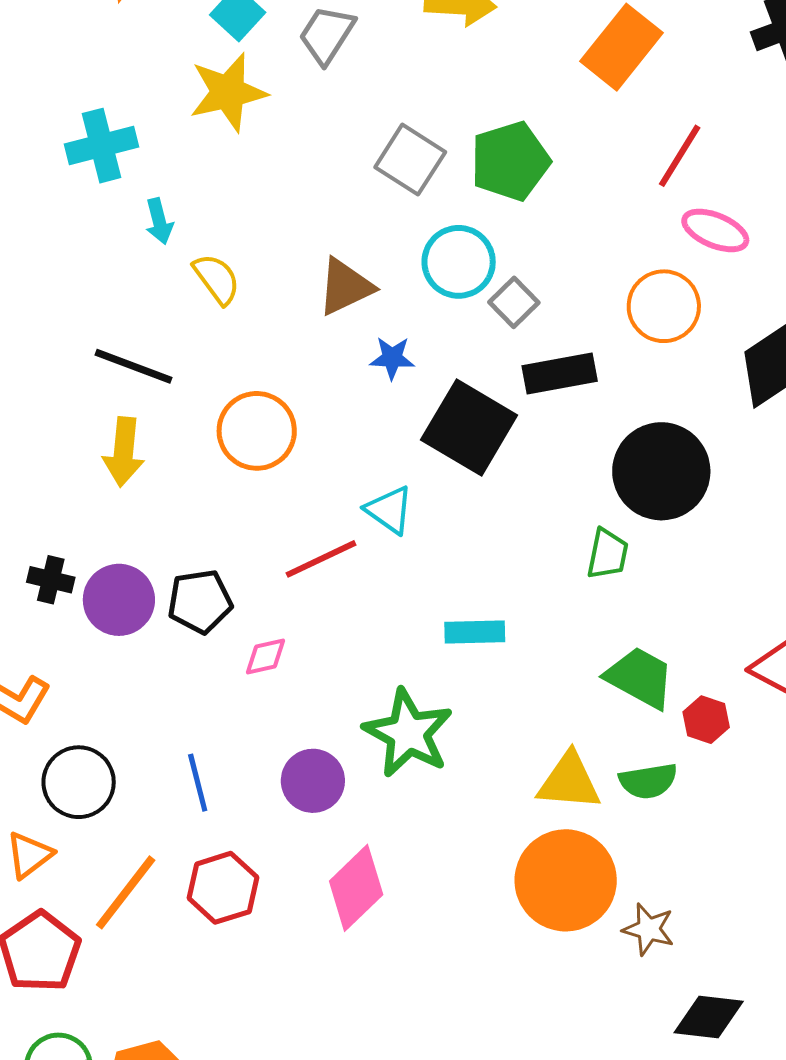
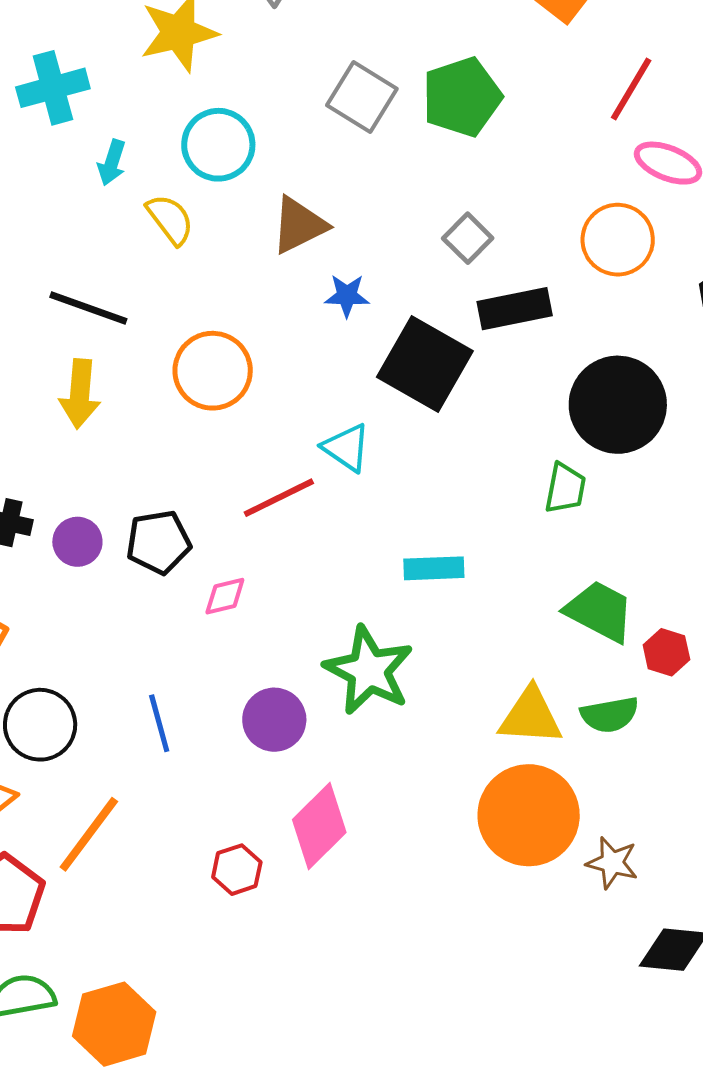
cyan arrow: (159, 221) -> (112, 163), turned 33
cyan circle: (459, 262) -> (218, 145), moved
purple circle: (119, 600) -> (77, 542), size x0.7
red hexagon: (223, 888) -> (237, 870), moved, size x0.7

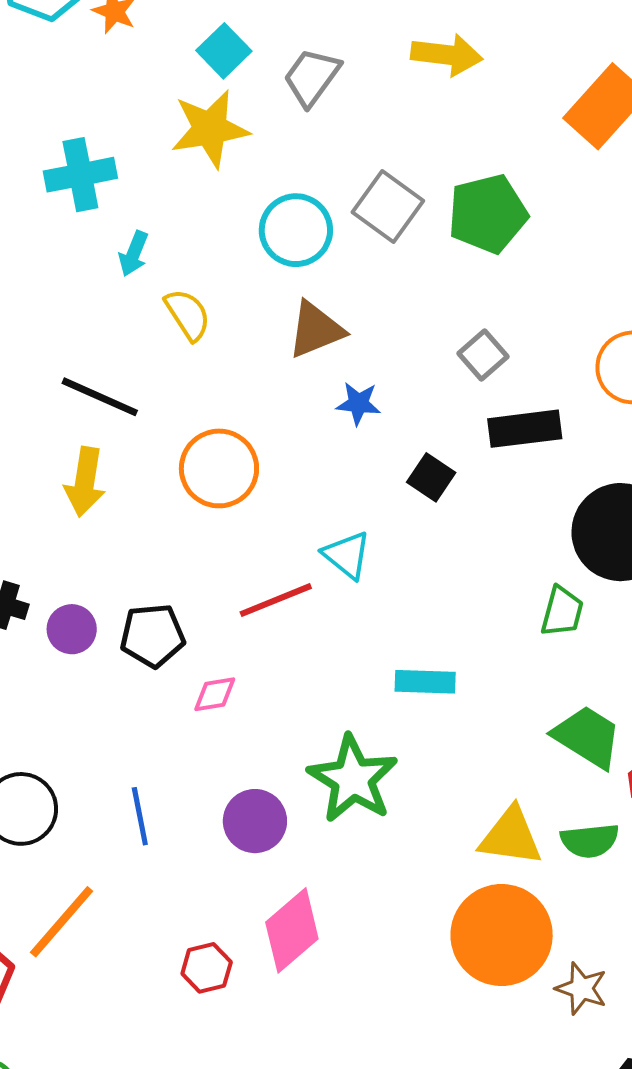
cyan circle: (218, 145) -> (296, 230), moved
black square: (425, 364) -> (431, 477), size x0.5

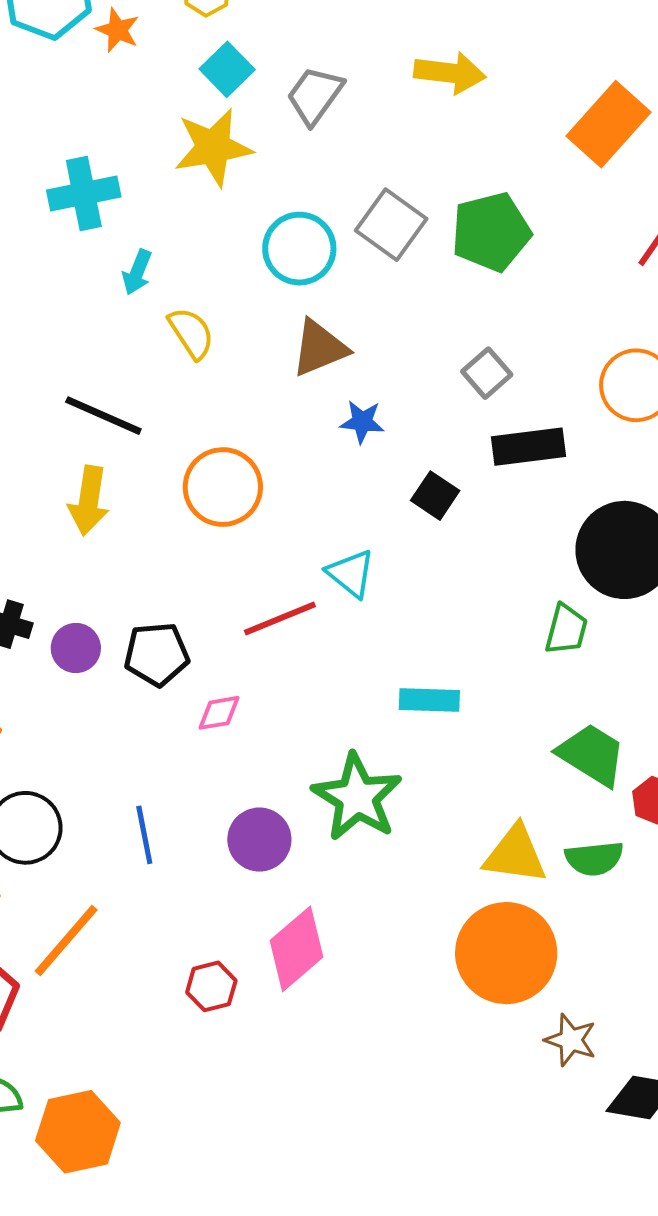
brown star: (581, 989) -> (571, 1040), moved

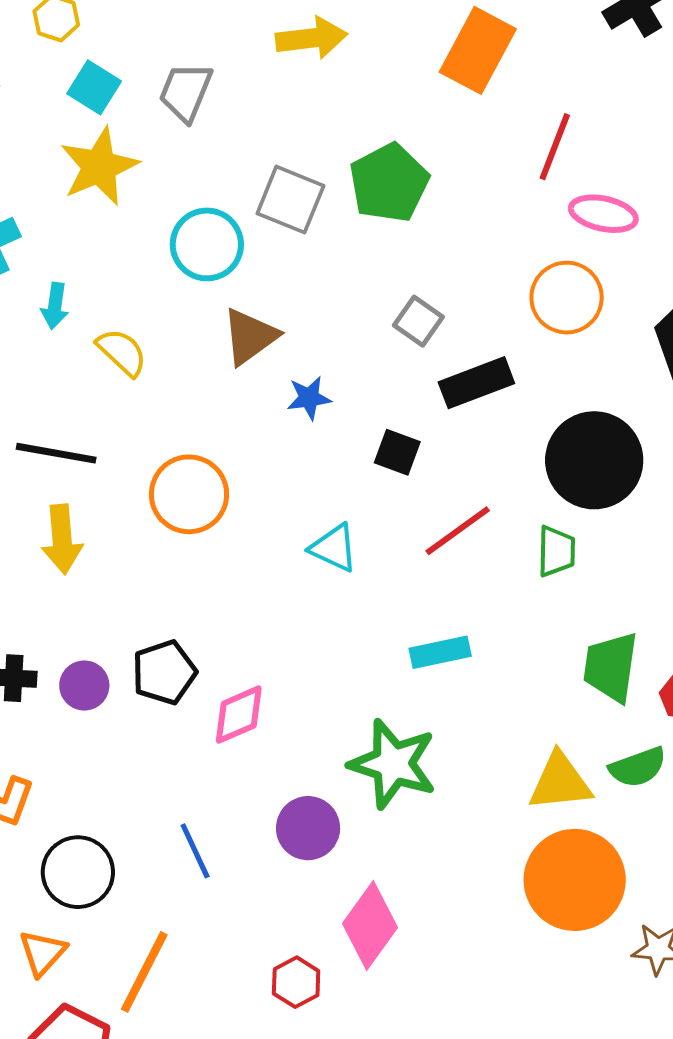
red line: (280, 618) -> (458, 531), moved
pink diamond: (219, 713) -> (239, 715), size x1.4
green trapezoid: (592, 755) -> (611, 667), turned -100

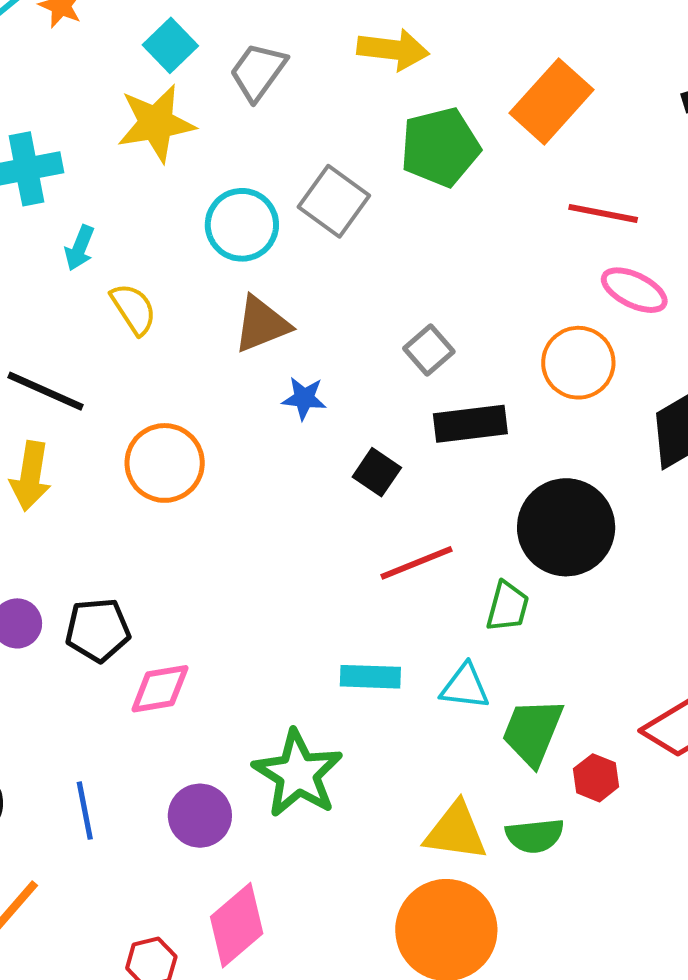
red line: (555, 147) -> (603, 213), turned 66
green pentagon: (389, 183) -> (440, 147), moved
cyan triangle: (334, 548) -> (465, 687), moved, turned -32

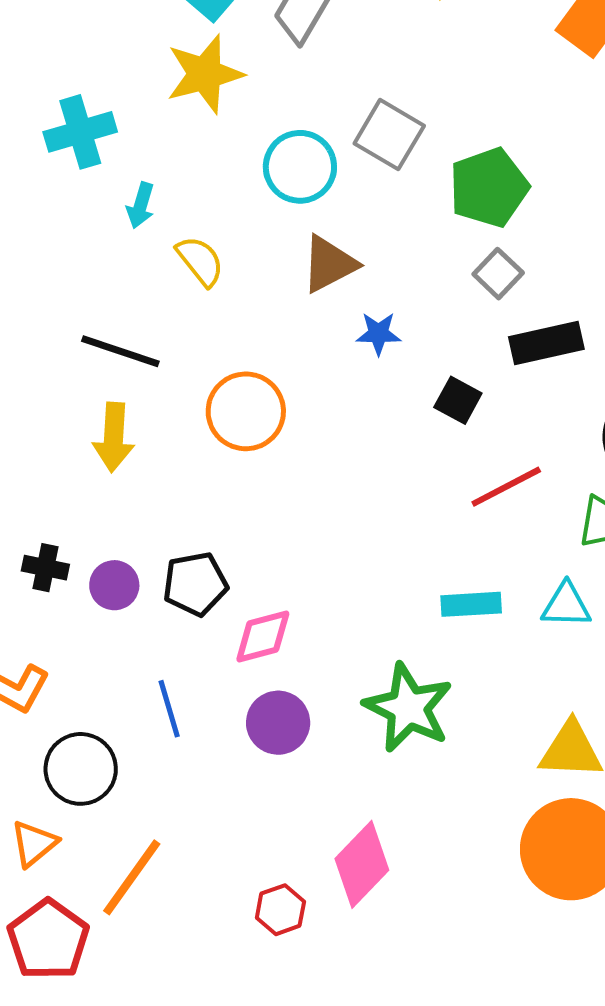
green pentagon: (440, 147) -> (489, 187), moved
blue line: (85, 811) -> (169, 709), moved
purple circle: (200, 816) -> (278, 723), moved

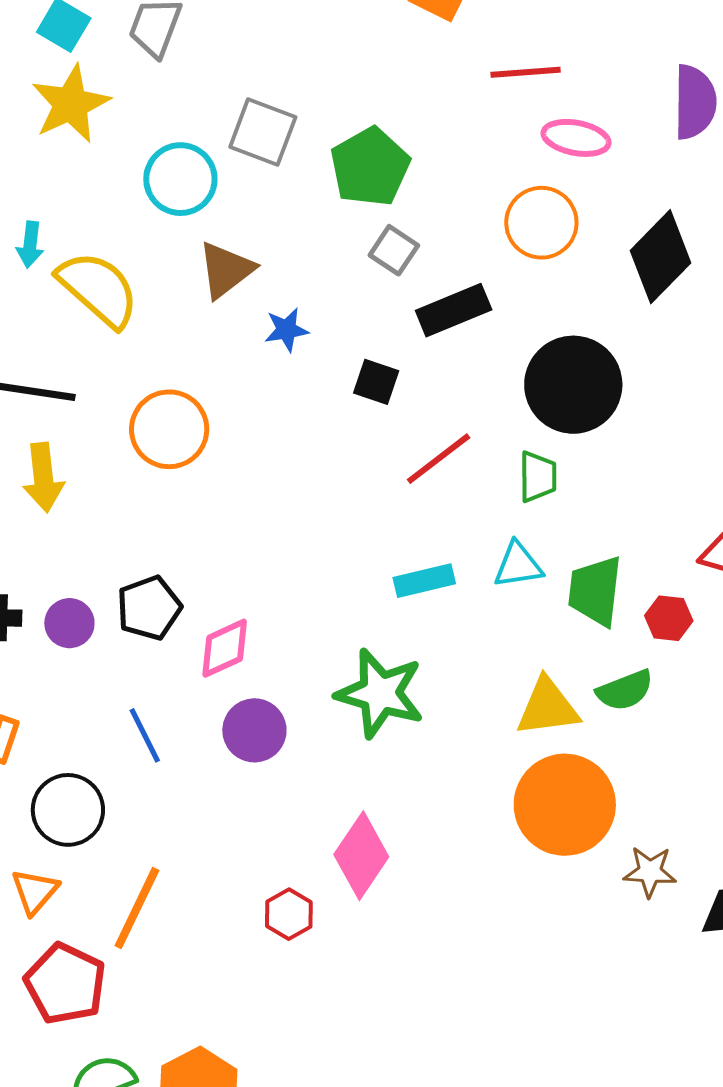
yellow semicircle: (200, 261) -> (98, 289), size x1.6

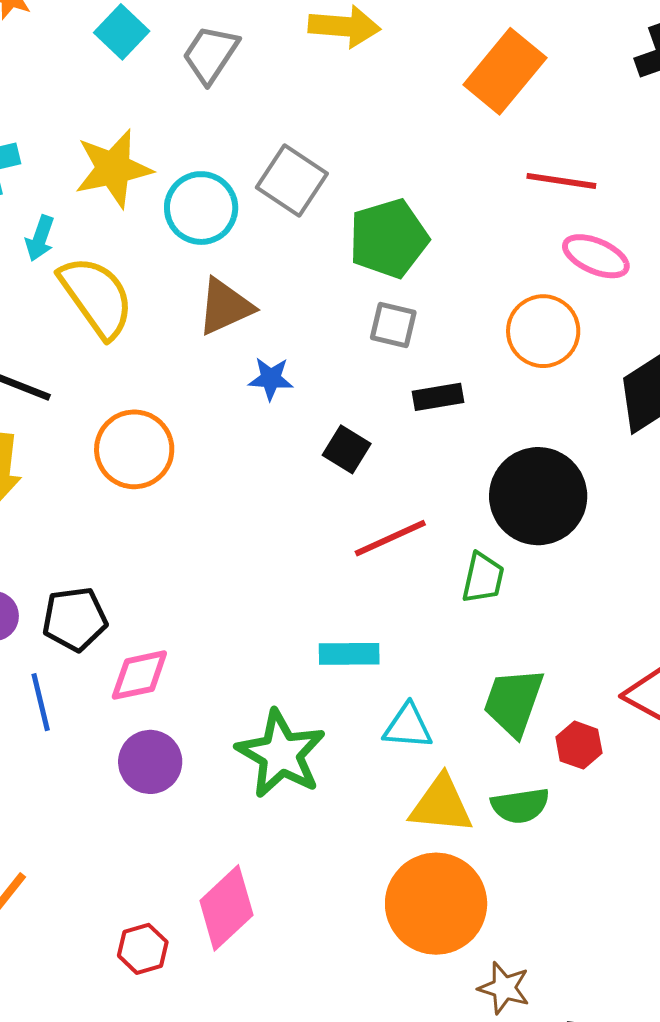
yellow star: (71, 104) -> (113, 169), moved
gray square: (394, 250) -> (393, 325), turned -33
black rectangle: (454, 310) -> (438, 397), size x0.7
cyan triangle: (518, 565) -> (408, 727), moved
blue line: (145, 735) -> (41, 702), moved

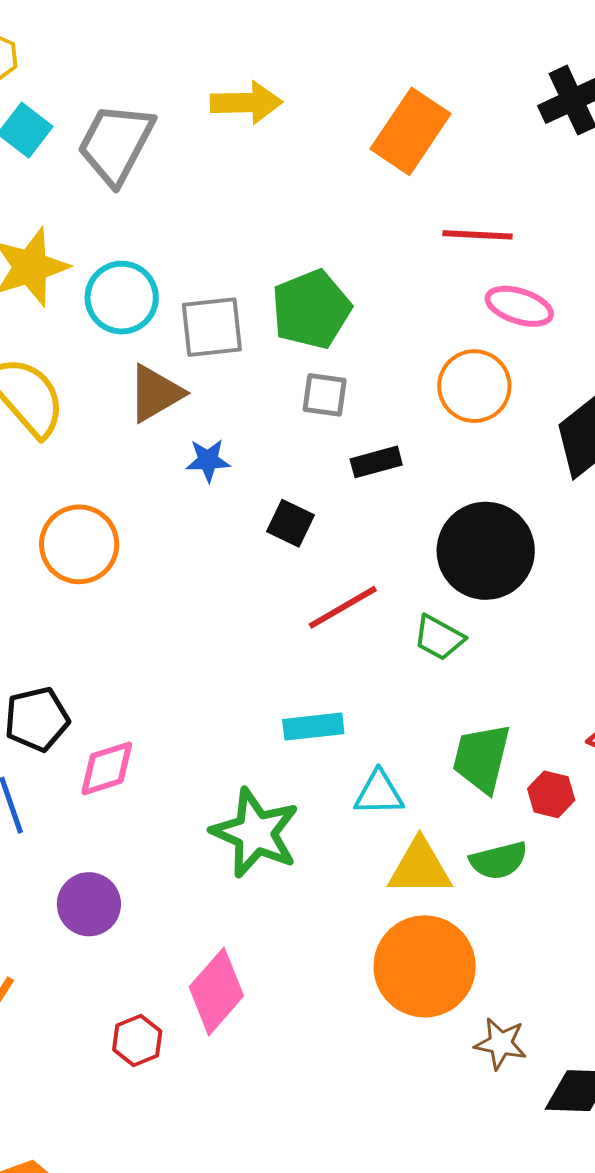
gray trapezoid: (210, 54) -> (116, 144), size x1.4
gray square: (292, 180) -> (212, 327), moved, turned -34
green trapezoid: (483, 578) -> (439, 638), turned 112
purple circle: (150, 762) -> (89, 904), moved

